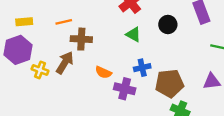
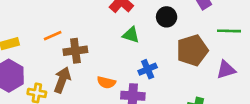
brown pentagon: (169, 83) -> (192, 50), moved

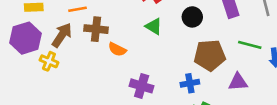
blue cross: (148, 69) -> (190, 83), moved
brown arrow: (62, 80) -> (62, 35), moved
orange semicircle: (106, 82) -> (117, 49), moved

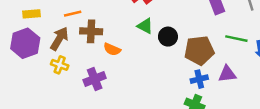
black circle: (192, 17) -> (168, 37), moved
yellow cross: (49, 61) -> (60, 65), moved
blue cross: (190, 83) -> (199, 79), moved
purple cross: (142, 86) -> (95, 79), moved, turned -35

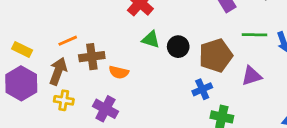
yellow rectangle: (31, 14) -> (22, 50), turned 42
purple cross: (95, 79) -> (105, 109), turned -30
blue cross: (199, 79) -> (202, 89), moved

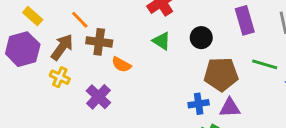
orange line: (68, 41) -> (80, 20), turned 54
black circle: (178, 47) -> (201, 38), moved
purple triangle: (252, 76) -> (230, 108), moved

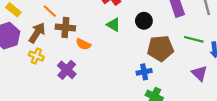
purple triangle: (230, 108) -> (199, 73), moved, turned 49

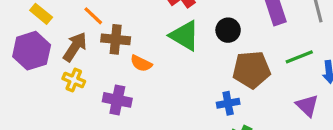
green triangle: (113, 25) -> (184, 36), size x1.5
green line: (194, 39) -> (299, 57), turned -36
purple cross: (67, 70) -> (117, 100), turned -30

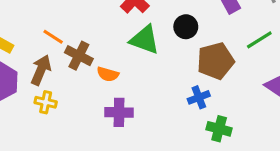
brown cross: (116, 39) -> (79, 56), turned 32
purple cross: (117, 100) -> (119, 112), moved

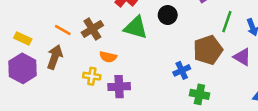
green line: (259, 40) -> (227, 22), turned -35
brown cross: (79, 56) -> (92, 29), moved, turned 35
brown pentagon: (215, 61) -> (208, 50), moved
yellow cross: (46, 102) -> (92, 76), moved

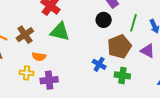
black circle: (168, 15) -> (104, 20), moved
blue cross: (182, 70) -> (99, 64), turned -32
green cross: (199, 94) -> (122, 75), moved

